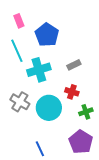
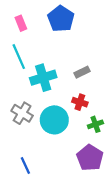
blue pentagon: (47, 35) -> (61, 19), moved
blue line: (40, 149) -> (25, 166), moved

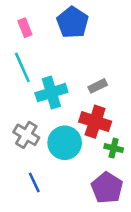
red cross: (80, 102) -> (95, 122), size x1.6
green cross: (95, 124) -> (114, 148), turned 32
blue line: (25, 166) -> (34, 182), moved

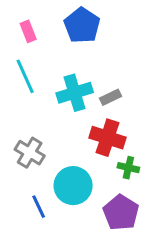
cyan cross: (51, 93) -> (75, 93), moved
cyan circle: (65, 143) -> (73, 186), moved

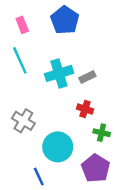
red cross: (107, 138) -> (85, 109), size x0.6
blue line: (39, 207) -> (39, 177), moved

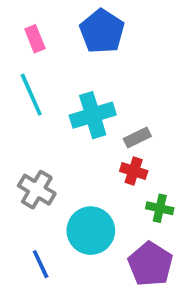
gray rectangle: (87, 77) -> (137, 137), moved
blue line: (39, 177) -> (41, 264), moved

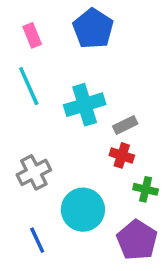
gray cross: (37, 190) -> (34, 172), turned 32

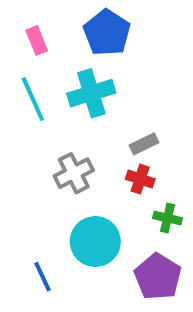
cyan cross: (85, 105) -> (91, 93), moved
gray cross: (34, 172) -> (74, 173), moved

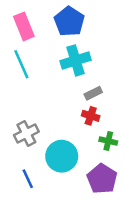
pink rectangle: (37, 40) -> (24, 26), size x1.5
cyan cross: (91, 93) -> (76, 60), moved
gray cross: (74, 173) -> (26, 133), moved

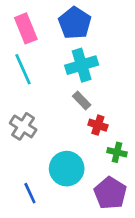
gray rectangle: (93, 93) -> (82, 101), moved, turned 72
gray cross: (26, 133) -> (23, 126), moved, turned -30

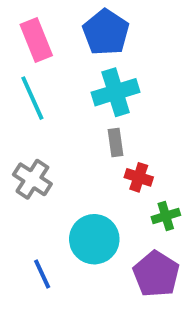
gray rectangle: (82, 101) -> (116, 143), turned 36
green cross: (117, 152) -> (166, 216), turned -30

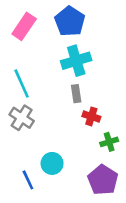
pink rectangle: (36, 40) -> (24, 26), turned 56
cyan line: (32, 98) -> (22, 83), moved
cyan circle: (94, 239) -> (52, 163), moved, size x0.7

